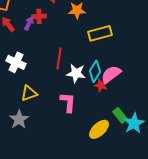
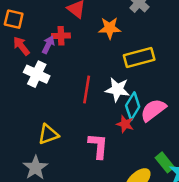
white cross: (16, 62) -> (37, 74), moved
white star: (76, 73) -> (117, 90), moved
red star: (101, 85) -> (125, 124), moved

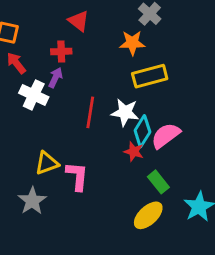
orange star: (110, 28) -> (132, 43), moved
purple arrow: (48, 45) -> (55, 78), moved
pink L-shape: (98, 146) -> (77, 176), moved
green rectangle: (165, 162) -> (158, 182), moved

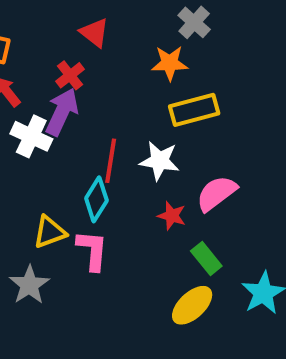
red cross: (61, 51) -> (70, 75), turned -36
purple arrow: (55, 78) -> (62, 112), size x1.6
cyan diamond: (142, 131) -> (96, 199), moved

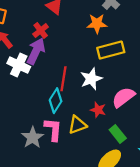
white star: (160, 161) -> (91, 79), turned -30
yellow triangle: (50, 232) -> (77, 125), moved
gray star: (29, 285) -> (33, 137), moved

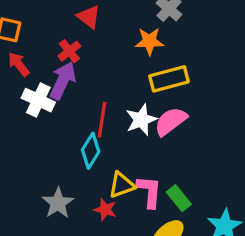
pink semicircle: (123, 97) -> (171, 121), moved
red star: (98, 110) -> (105, 210), moved
pink L-shape: (53, 129) -> (149, 192), moved

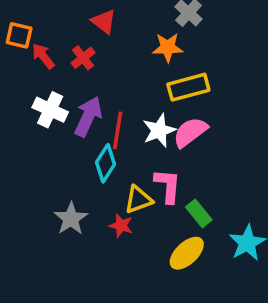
red arrow: (19, 64) -> (43, 56), moved
purple arrow: (63, 81) -> (88, 117), moved
pink L-shape: (149, 192) -> (168, 186), moved

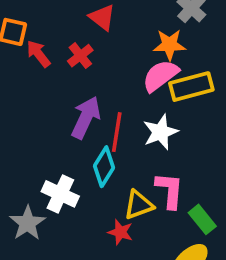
white cross: (50, 110) -> (60, 194), moved
pink semicircle: (190, 132) -> (160, 76), moved
gray star: (71, 219) -> (28, 223), moved

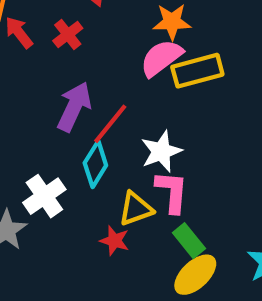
red line: (117, 132) -> (110, 124), turned 30
white star: (160, 132) -> (161, 151), moved
white cross: (60, 194) -> (44, 196), turned 30
green rectangle: (202, 219) -> (189, 241), moved

